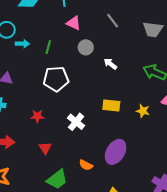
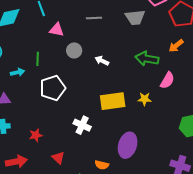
gray line: (113, 21) -> (94, 18), turned -42
cyan arrow: (22, 44) -> (17, 72), moved
yellow rectangle: (111, 106) -> (113, 101), size x1.4
red star: (37, 116) -> (36, 135), moved

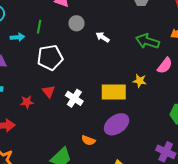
yellow rectangle: (113, 101) -> (114, 92), moved
purple ellipse: (128, 145) -> (117, 124), turned 30
red triangle: (58, 158) -> (49, 91), moved

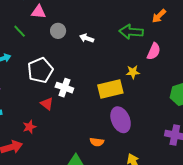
green line: (39, 27) -> (20, 31), moved, turned -40
white cross: (74, 98) -> (64, 88), moved
red star: (27, 102) -> (29, 127), moved
purple ellipse: (117, 124) -> (121, 120), turned -65

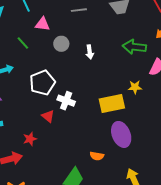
white arrow: (87, 38) -> (90, 52), turned -120

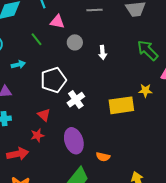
green arrow: (134, 47) -> (148, 50), turned 35
white cross: (66, 101) -> (76, 100), turned 30
red triangle: (48, 116) -> (44, 115), moved
purple ellipse: (121, 134) -> (74, 141), moved

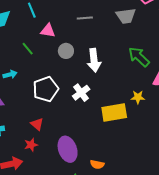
white arrow: (103, 52) -> (94, 60), size x1.6
white cross: (76, 100) -> (81, 93), moved

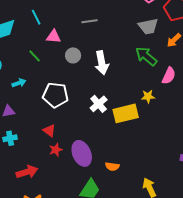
gray trapezoid: (126, 16) -> (148, 26), moved
white pentagon: (46, 89) -> (55, 95), turned 30
white cross: (81, 93) -> (99, 104), moved
red star: (31, 145) -> (56, 150), moved

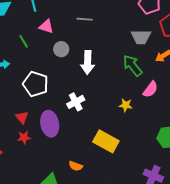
yellow rectangle: (126, 113) -> (106, 141), moved, turned 30
purple ellipse: (82, 153) -> (50, 124), moved

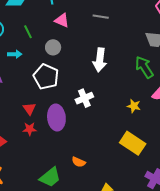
green line: (24, 41) -> (28, 32), moved
gray circle: (61, 49) -> (53, 47), moved
yellow rectangle: (106, 141) -> (133, 143), moved

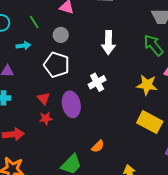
yellow star: (134, 106) -> (147, 85), size x1.5
orange semicircle: (79, 162) -> (98, 146), turned -64

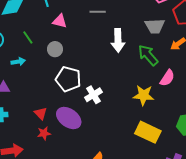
white arrow: (108, 43) -> (118, 40), moved
white pentagon: (57, 65) -> (68, 79), moved
purple ellipse: (71, 104) -> (69, 118), turned -40

